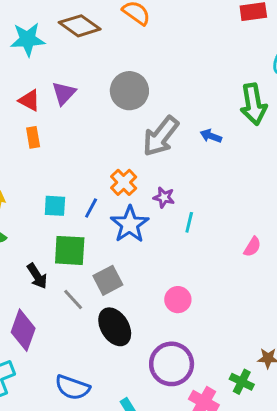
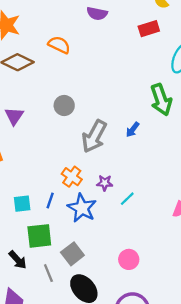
gray circle: (129, 91) -> (64, 105), size x0.7
blue arrow: (211, 136) -> (133, 130), turned -63
cyan line: (189, 222) -> (127, 199), turned 42
gray line: (73, 300) -> (48, 273), turned 30

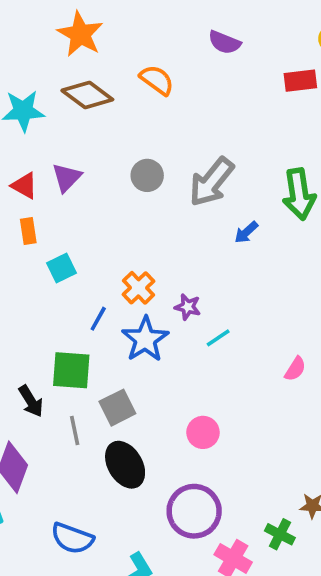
gray arrow: (94, 136) -> (211, 182), moved
cyan square: (22, 204) -> (61, 268), moved, turned -30

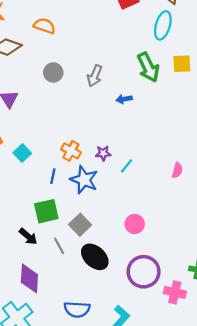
gray circle: (147, 175) -> (53, 72), moved
gray arrow: (211, 182) -> (95, 76), size x0.7
blue arrow: (246, 232) -> (124, 99), turned 49

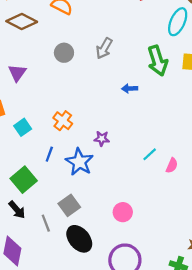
gray arrow: (95, 76) -> (104, 48), moved
orange cross: (71, 151) -> (63, 121), moved
cyan line: (127, 166) -> (150, 154), moved
green square: (46, 211) -> (24, 180), moved, turned -35

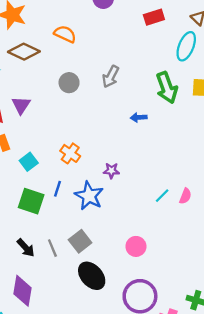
cyan line: (150, 154) -> (162, 196), moved
green square: (24, 180) -> (31, 201), moved, turned -30
gray line: (46, 223) -> (52, 248), moved

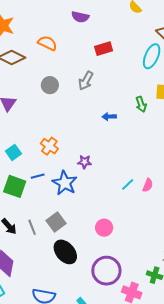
red rectangle: (154, 17) -> (104, 49), moved
green arrow: (167, 88) -> (141, 104), moved, size x0.6
blue line: (57, 189) -> (38, 176), turned 56

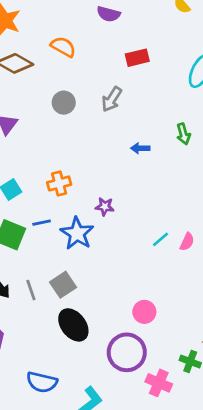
orange cross: (49, 146) -> (59, 183), turned 36
pink circle: (104, 228) -> (144, 312), moved

